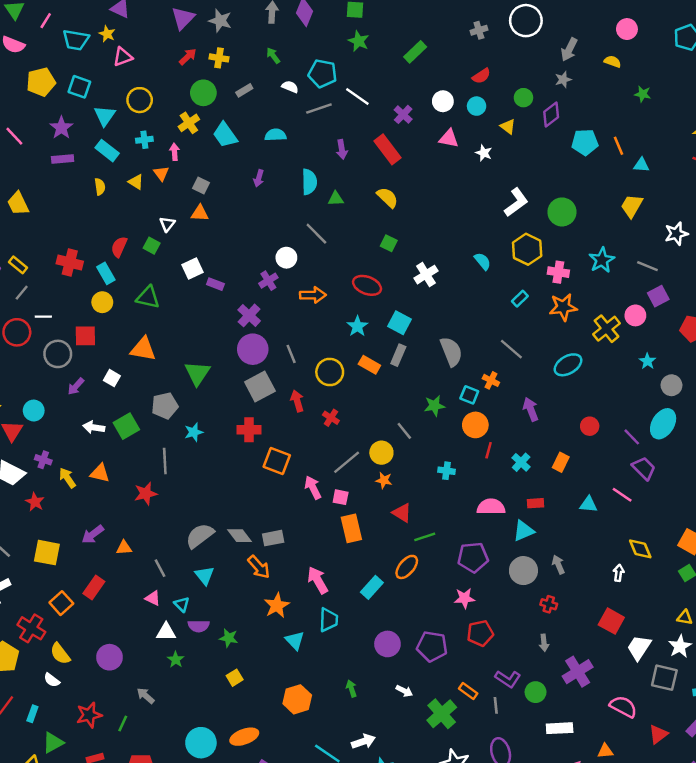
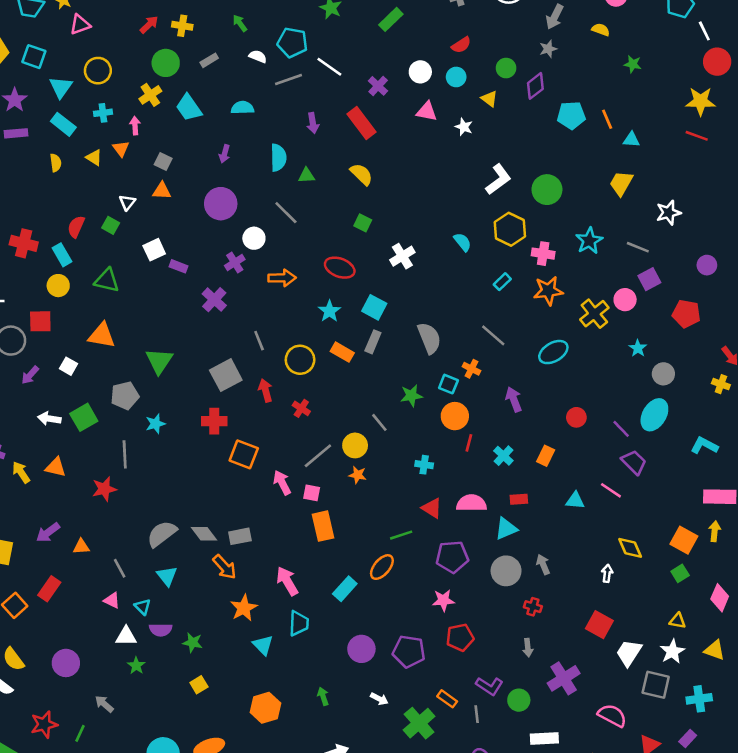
purple circle: (253, 349) -> (221, 204), moved
red triangle: (402, 513) -> (432, 508), moved

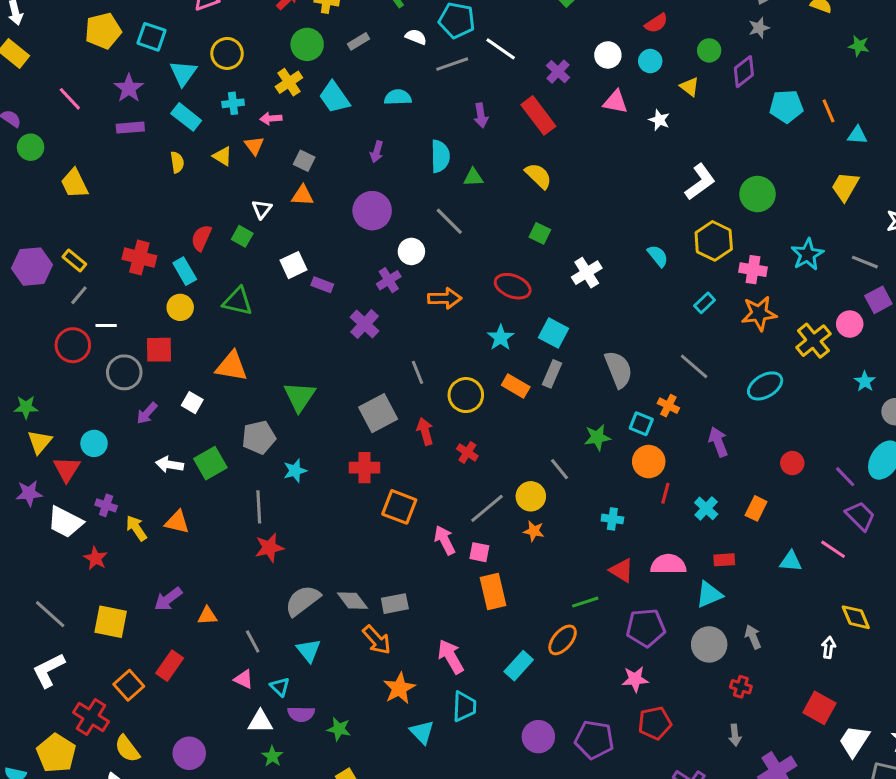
pink arrow: (135, 126) -> (271, 118), turned -90
red star: (104, 489) -> (269, 548), moved

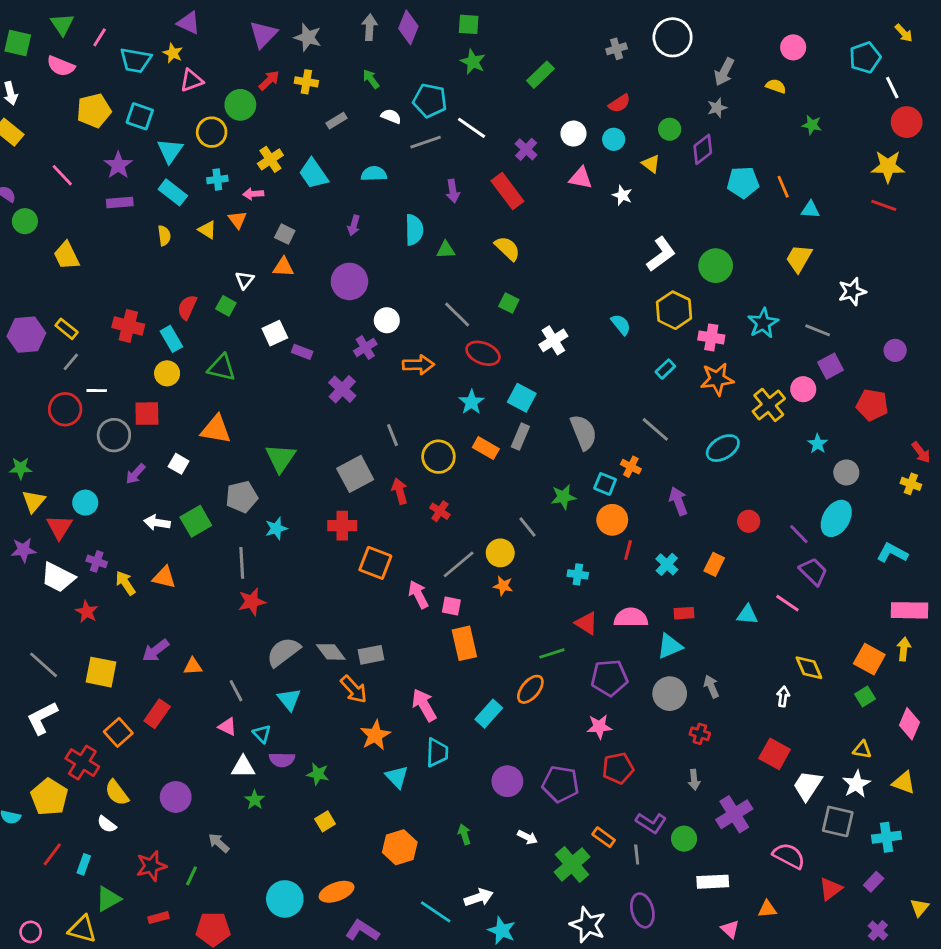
green circle: (307, 44) -> (240, 105), moved
gray line: (449, 221) -> (457, 314), moved

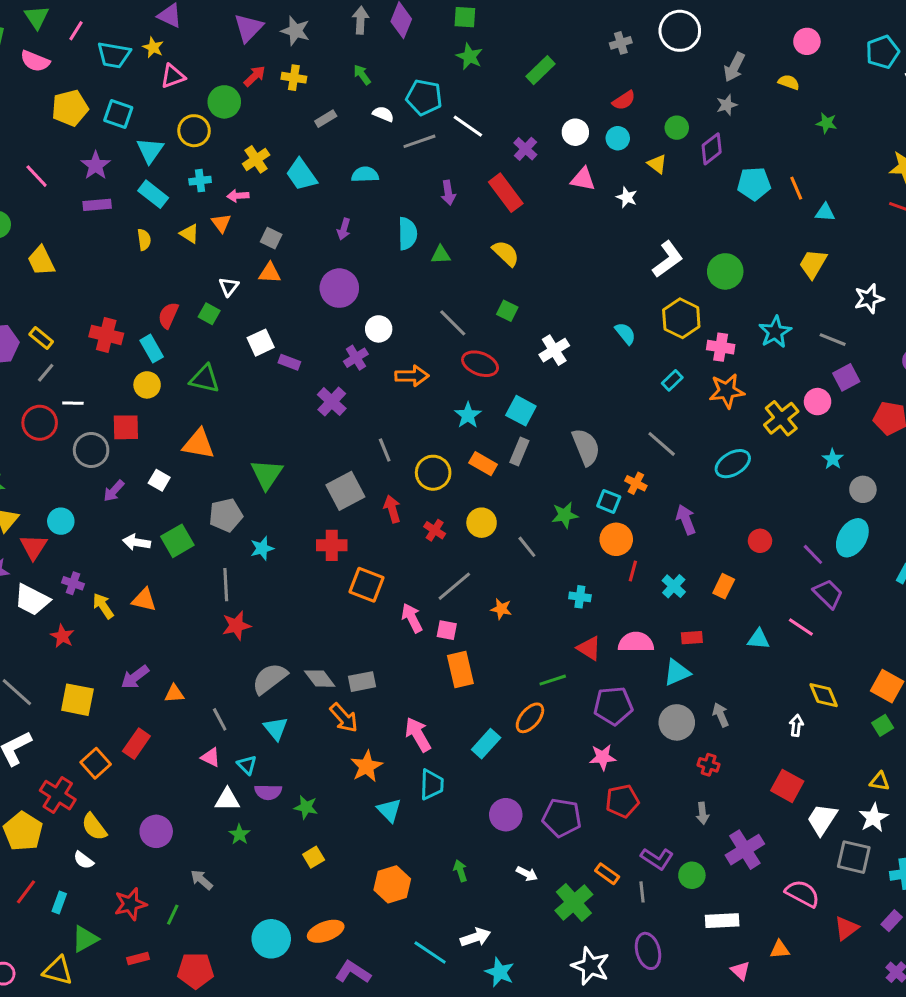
yellow circle: (500, 553) -> (482, 523), moved

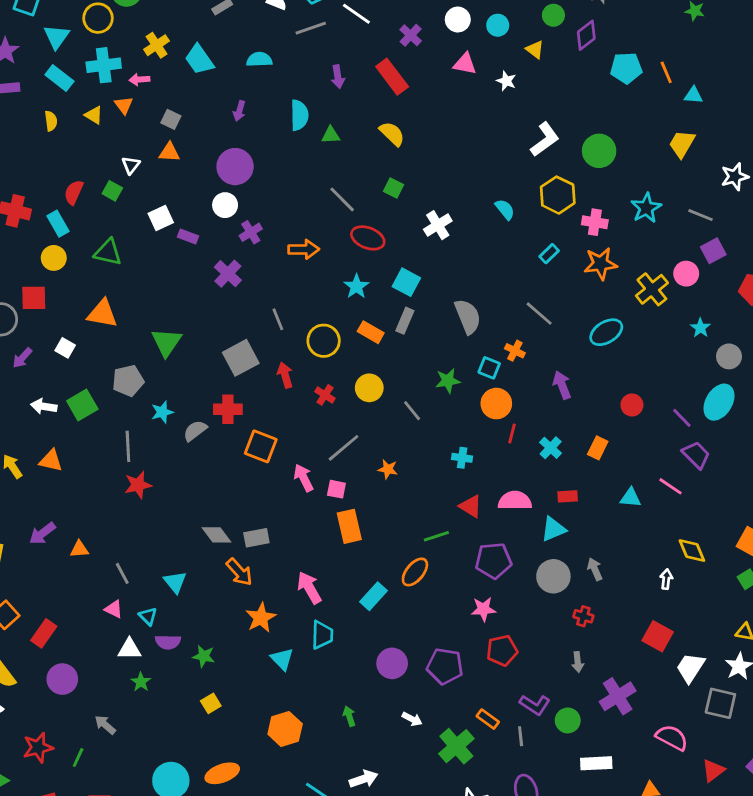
cyan cross: (200, 181) -> (104, 65), size x1.6
white circle: (379, 329) -> (225, 205), moved
gray semicircle: (270, 679) -> (195, 431), moved, size x0.7
red rectangle: (136, 744) -> (44, 633), moved

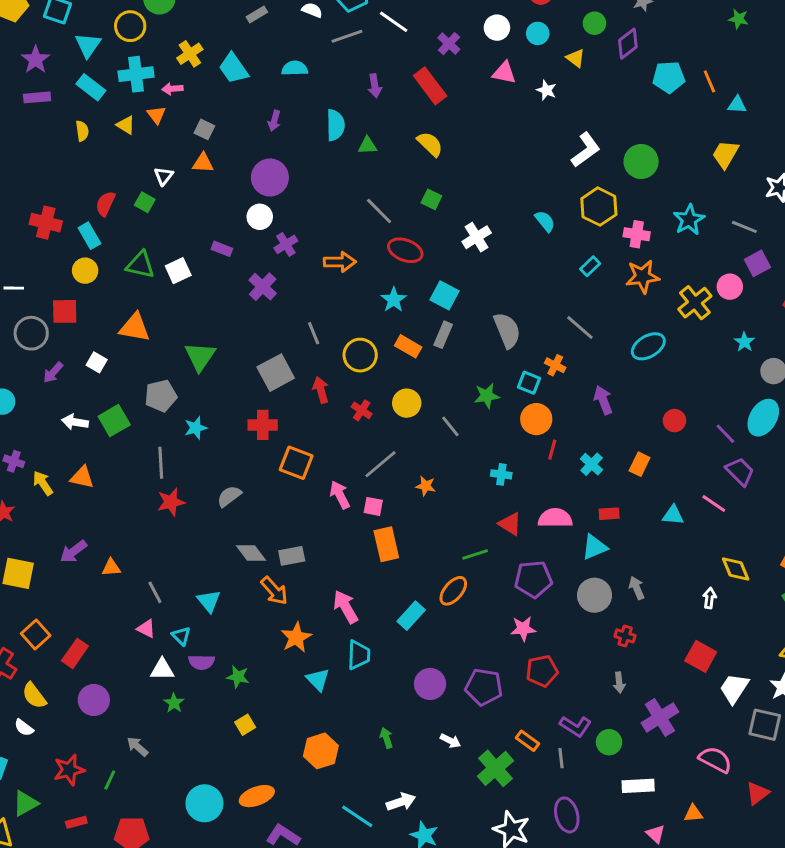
white square: (161, 218) -> (178, 271), moved
gray semicircle: (195, 431) -> (229, 496), moved

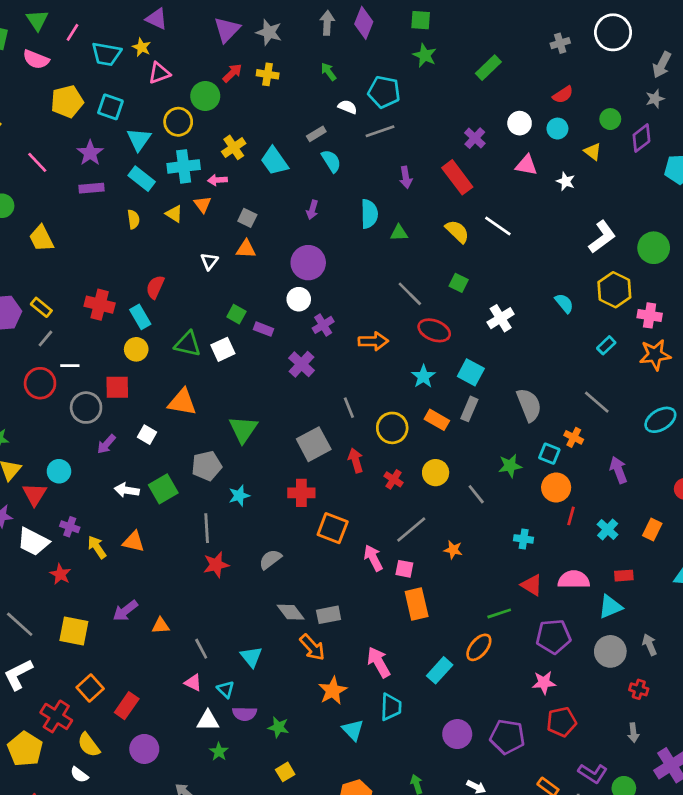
gray rectangle: (257, 14) -> (316, 134), moved
white line: (394, 22) -> (498, 226), moved
cyan semicircle: (295, 68) -> (331, 161), turned 60
green square: (145, 202) -> (236, 314), moved

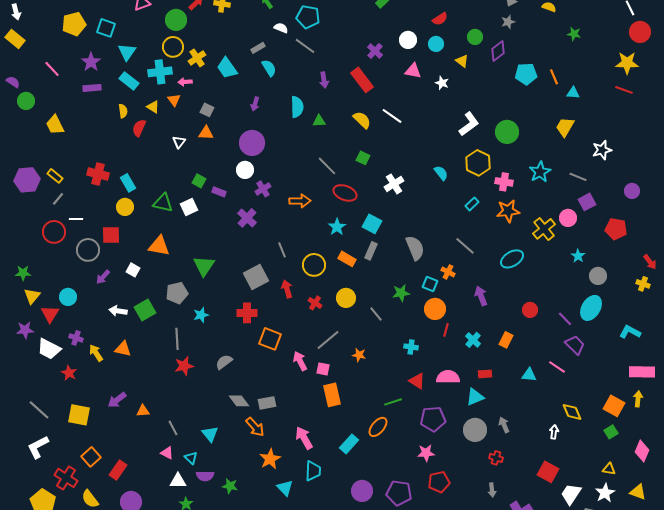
yellow circle: (178, 122) -> (173, 47), moved
gray line: (380, 131) -> (305, 46), turned 55
red semicircle: (155, 287) -> (139, 128), moved

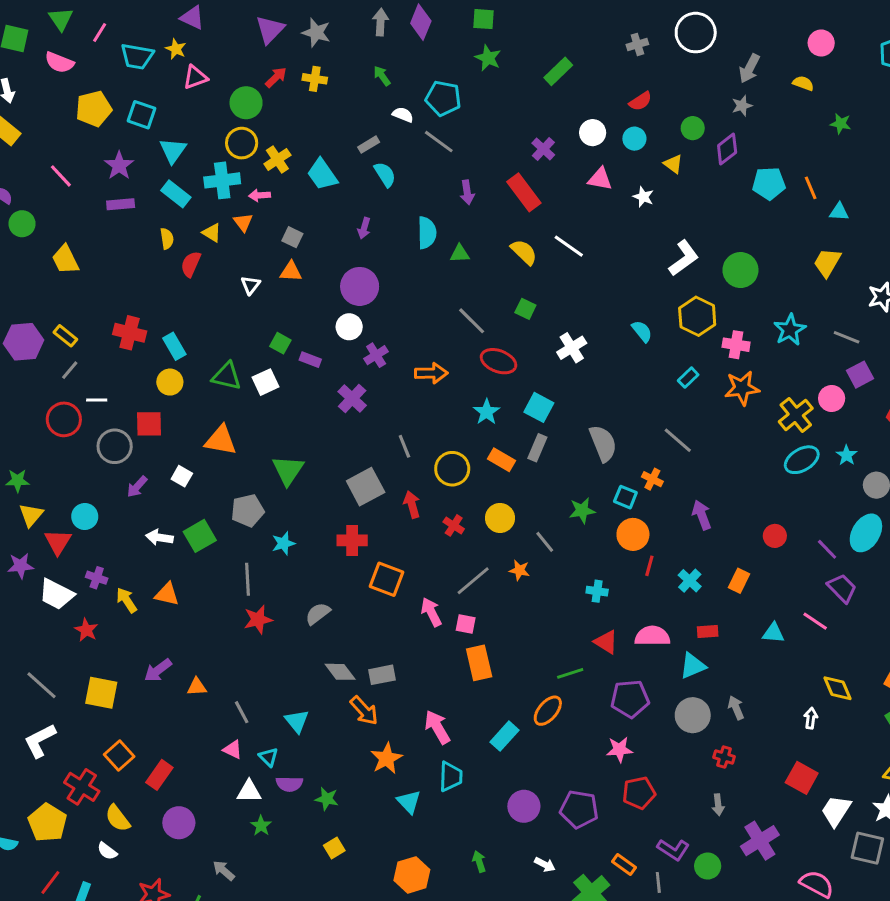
cyan ellipse: (512, 259) -> (802, 460), moved
orange star: (359, 355) -> (519, 570), moved

